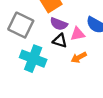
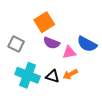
gray square: (21, 25) -> (16, 44), size x0.7
black triangle: (60, 41) -> (53, 76), moved

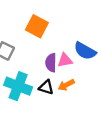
orange square: (44, 22) -> (37, 26), turned -30
purple semicircle: (51, 43) -> (51, 63), moved, turned 70

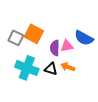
orange square: (37, 26) -> (34, 34), moved
orange arrow: (66, 85) -> (68, 67), turned 48

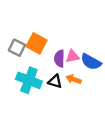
blue semicircle: (84, 38) -> (91, 62), moved

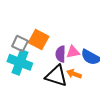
cyan cross: (29, 80) -> (20, 62), moved
black triangle: (55, 81) -> (56, 76), size x1.6

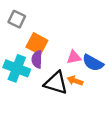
gray square: (20, 44) -> (17, 19), moved
purple semicircle: (61, 54) -> (37, 59), moved

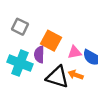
gray square: (17, 19) -> (20, 27), moved
orange square: (37, 44) -> (51, 41), moved

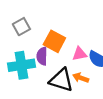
gray square: (20, 27) -> (21, 27), turned 35
cyan cross: (20, 63) -> (21, 65), turned -30

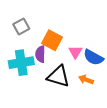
pink triangle: (79, 54) -> (75, 52), turned -48
orange arrow: (81, 78) -> (86, 80), moved

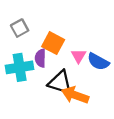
orange arrow: (86, 80) -> (75, 95), moved, size x1.6

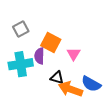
blue semicircle: (98, 62) -> (91, 84), moved
black triangle: (60, 82) -> (57, 78), size x0.6

